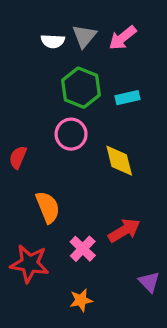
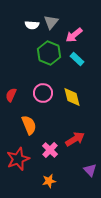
pink arrow: (123, 38) -> (74, 35), moved
cyan rectangle: (128, 98) -> (77, 59), turned 56
pink circle: (71, 134) -> (43, 93), moved
red star: (30, 264) -> (18, 159), turned -30

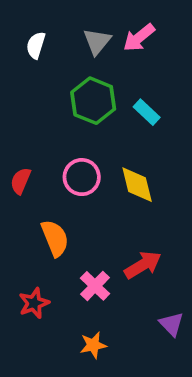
white semicircle: (32, 25) -> (36, 45), moved, turned 104
pink arrow: (74, 35) -> (139, 38), moved
red star: (18, 159) -> (34, 303), size x0.7

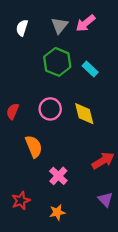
red arrow: (143, 265) -> (103, 161), moved
red star: (34, 303) -> (21, 201), moved

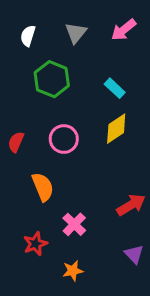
pink arrow: (85, 23) -> (124, 30), moved
green hexagon: (57, 62) -> (52, 79), moved
yellow diamond: (84, 114) -> (116, 129), moved, turned 70
red star: (21, 201) -> (35, 244), moved

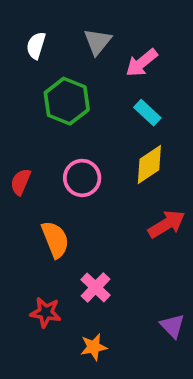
pink arrow: (124, 30) -> (142, 63), moved
red arrow: (131, 205) -> (167, 224), moved
red star: (35, 244) -> (46, 312), turned 30

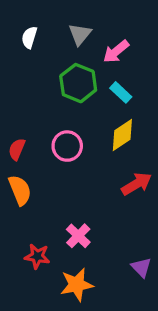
green hexagon: (67, 101) -> (78, 83), moved
orange semicircle: (55, 239) -> (20, 190), moved
orange star: (94, 347) -> (77, 285), size x1.5

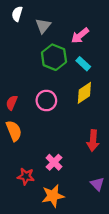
gray triangle: (80, 34) -> (43, 26), moved
white semicircle: (29, 37) -> (17, 14), moved
red arrow: (136, 184) -> (93, 141), moved, turned 126

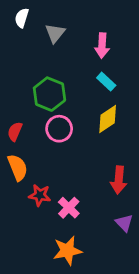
pink arrow: (80, 36) -> (102, 46), turned -48
green hexagon: (54, 57) -> (49, 94), moved
red star: (26, 176) -> (40, 195), moved
purple triangle: (97, 184) -> (124, 223), moved

